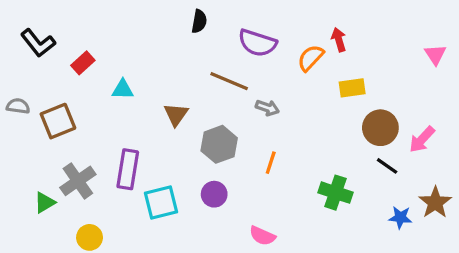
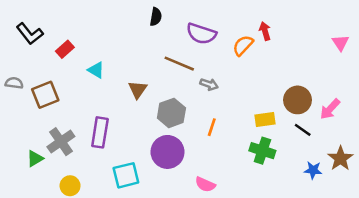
yellow rectangle: (352, 88) -> (265, 119), moved
cyan triangle: (123, 89) -> (96, 70), turned 30
purple circle: (214, 194) -> (168, 152), size x1.6
cyan square: (161, 203) -> (126, 175), moved

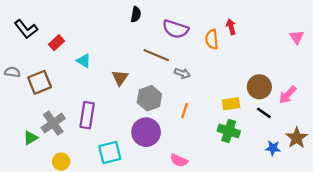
orange semicircle: (243, 45) -> (212, 39), turned -48

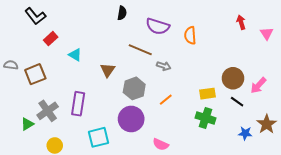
red arrow: (231, 27) -> (241, 22), moved
black L-shape: (26, 29) -> (35, 16), moved
orange line: (185, 111) -> (166, 100), turned 32

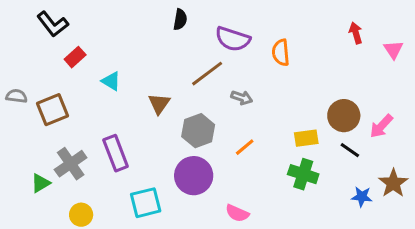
brown line: (140, 50) -> (207, 74), turned -60
purple rectangle: (78, 104) -> (116, 153), turned -30

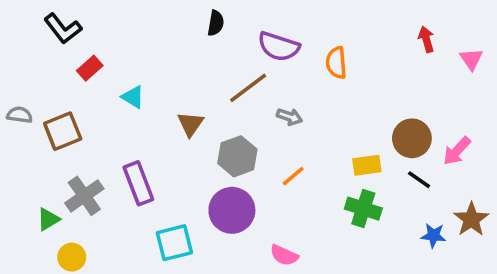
yellow circle: (81, 215) -> (72, 257), moved

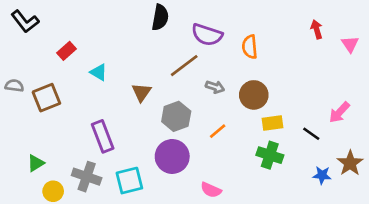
black semicircle: (216, 23) -> (160, 17), size x1.4
black L-shape: (63, 29) -> (25, 21), moved
brown circle: (412, 138) -> (254, 95), moved
gray cross: (84, 196) -> (87, 177), moved, turned -36

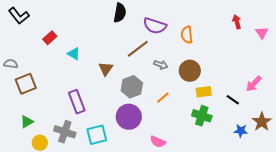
brown square: (46, 98) -> (26, 84), moved

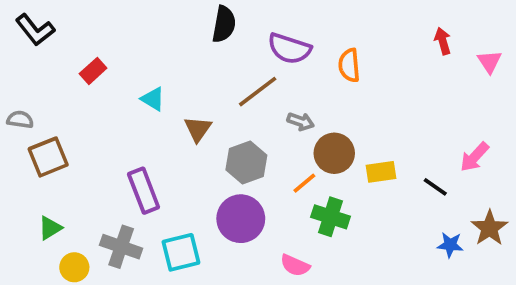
cyan triangle: (74, 54) -> (153, 99), moved
brown circle: (190, 71) -> (334, 153), moved
green cross: (202, 116) -> (331, 217), moved

